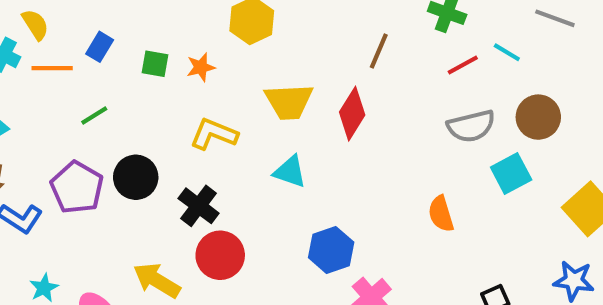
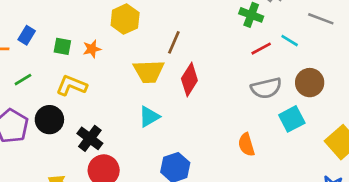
brown line: (379, 51) -> (174, 42), moved
yellow L-shape: (214, 134) -> (71, 86), moved
cyan triangle: (290, 172) -> (149, 117), turned -50

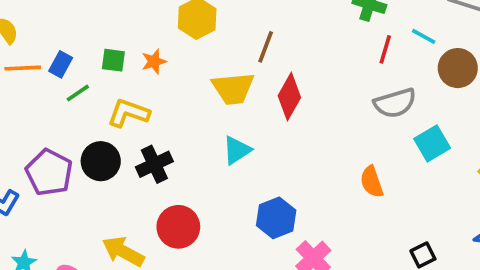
blue rectangle: (27, 35) -> (61, 64), moved
red line: (261, 49) -> (385, 49), turned -42
green line: (23, 80) -> (78, 93), moved
brown circle: (310, 83) -> (458, 68), moved
black cross: (90, 138) -> (154, 164), moved, turned 30

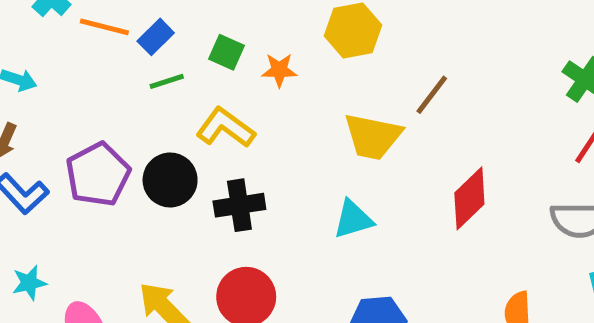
red diamond: (289, 97) -> (469, 198), moved

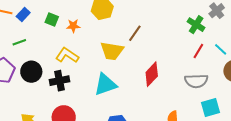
green line: (167, 81) -> (19, 42), moved
yellow L-shape: (226, 128) -> (67, 55), moved
cyan triangle: (353, 219) -> (105, 84), size x1.4

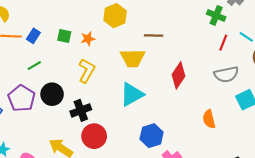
brown line: (135, 33) -> (154, 35), turned 66
yellow L-shape: (67, 55) -> (87, 71), turned 95
black cross: (59, 81) -> (81, 110), moved

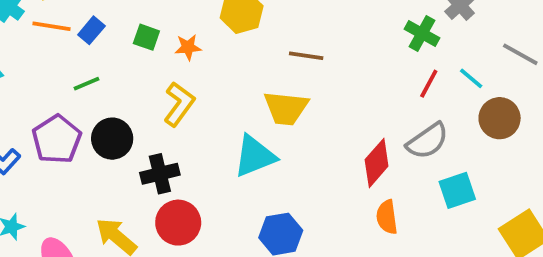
yellow trapezoid: (133, 58) -> (286, 108), moved
gray semicircle: (226, 74) -> (428, 141), turned -30
red diamond: (178, 75) -> (377, 163), moved

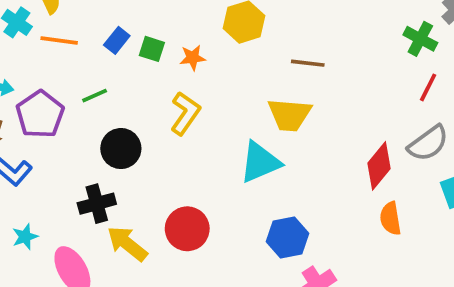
blue rectangle: (91, 30) -> (117, 40), moved
purple pentagon: (57, 139) -> (40, 114), moved
black cross: (160, 174) -> (97, 204), moved

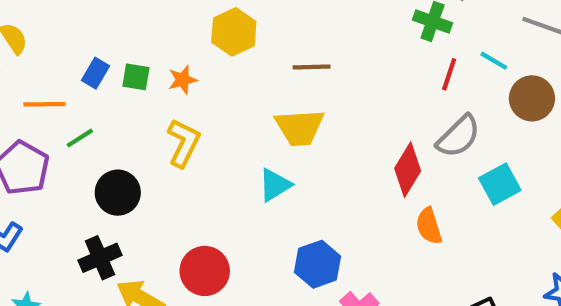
orange line: (59, 40) -> (44, 104), moved
cyan triangle: (260, 162) -> (275, 185), size x0.7

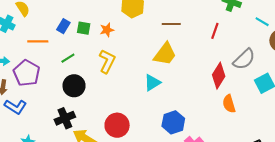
red line: (449, 74) -> (215, 31), moved
yellow trapezoid: (300, 127) -> (165, 54), turned -50
green line: (80, 138) -> (68, 58), moved

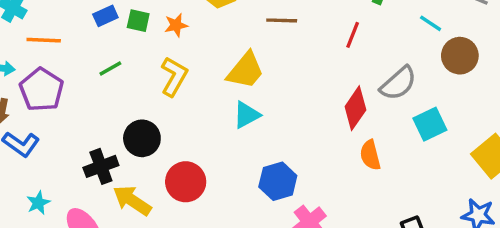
blue rectangle: (63, 26) -> (105, 16), turned 32
orange line: (38, 41) -> (44, 40), moved
yellow trapezoid: (165, 54) -> (245, 70), moved
black circle: (74, 86) -> (142, 138), moved

